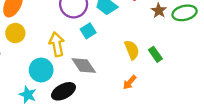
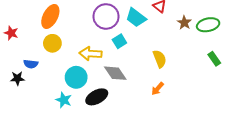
yellow arrow: (57, 44) -> (91, 54), turned -75
green rectangle: (155, 54) -> (214, 59), moved

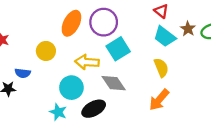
orange ellipse: (50, 16) -> (71, 23), moved
cyan trapezoid: (136, 18) -> (165, 37), moved
cyan square: (119, 41) -> (118, 49), size x1.5
orange arrow: (158, 89) -> (159, 100), size x1.5

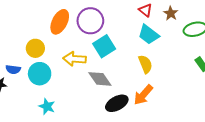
brown star: (188, 29) -> (171, 13), moved
cyan circle: (71, 88) -> (40, 74), moved
black ellipse: (94, 109) -> (117, 103), moved

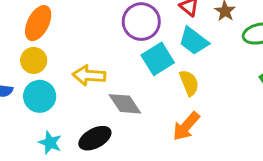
purple circle: (90, 21) -> (141, 22), moved
orange ellipse: (60, 22) -> (38, 23), moved
cyan square: (104, 46) -> (158, 59), moved
black ellipse: (117, 103) -> (95, 138), moved

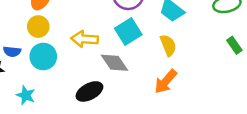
cyan square: (158, 59) -> (128, 32), moved
cyan star: (50, 143) -> (26, 95), moved

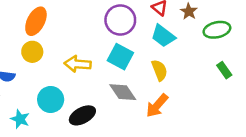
cyan square: (128, 32) -> (120, 57), turned -30
cyan circle: (43, 57) -> (51, 99), moved
gray diamond: (114, 63) -> (123, 92), moved

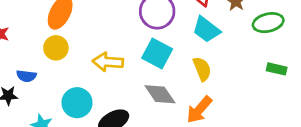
green rectangle: (224, 70) -> (277, 69), turned -42

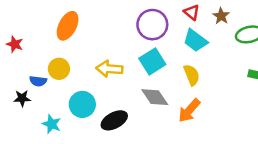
yellow circle: (56, 48) -> (59, 69), moved
cyan square: (157, 53) -> (152, 61), turned 30

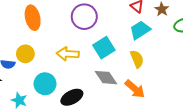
purple circle: (152, 25) -> (84, 17), moved
orange ellipse: (68, 26) -> (33, 18), turned -40
cyan trapezoid: (195, 41) -> (140, 30), turned 110
orange arrow: (189, 111) -> (135, 89), turned -90

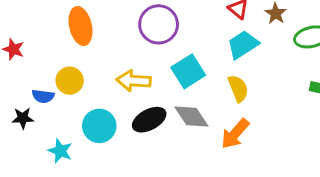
orange arrow: (135, 89) -> (235, 134), turned 90
black ellipse: (72, 97) -> (149, 120), moved

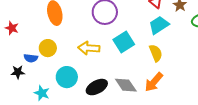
gray diamond: (191, 117) -> (126, 85), moved
black ellipse: (149, 120) -> (97, 87), moved

